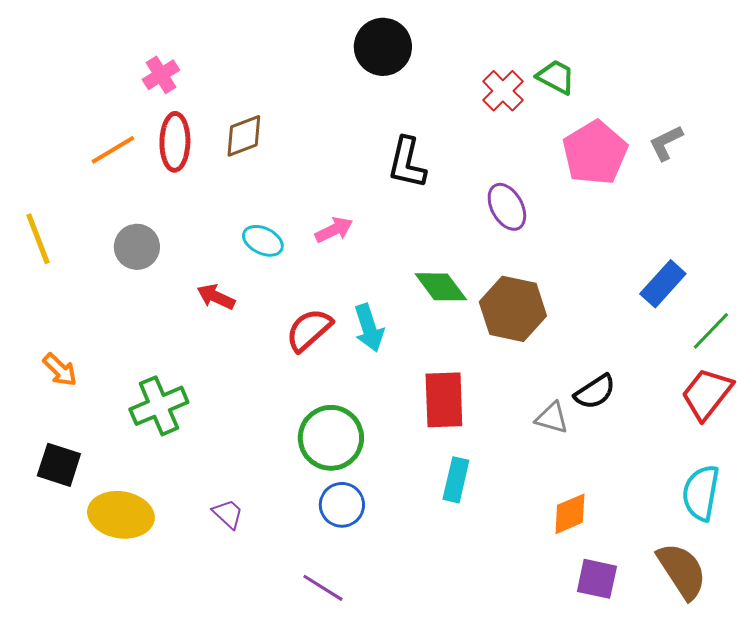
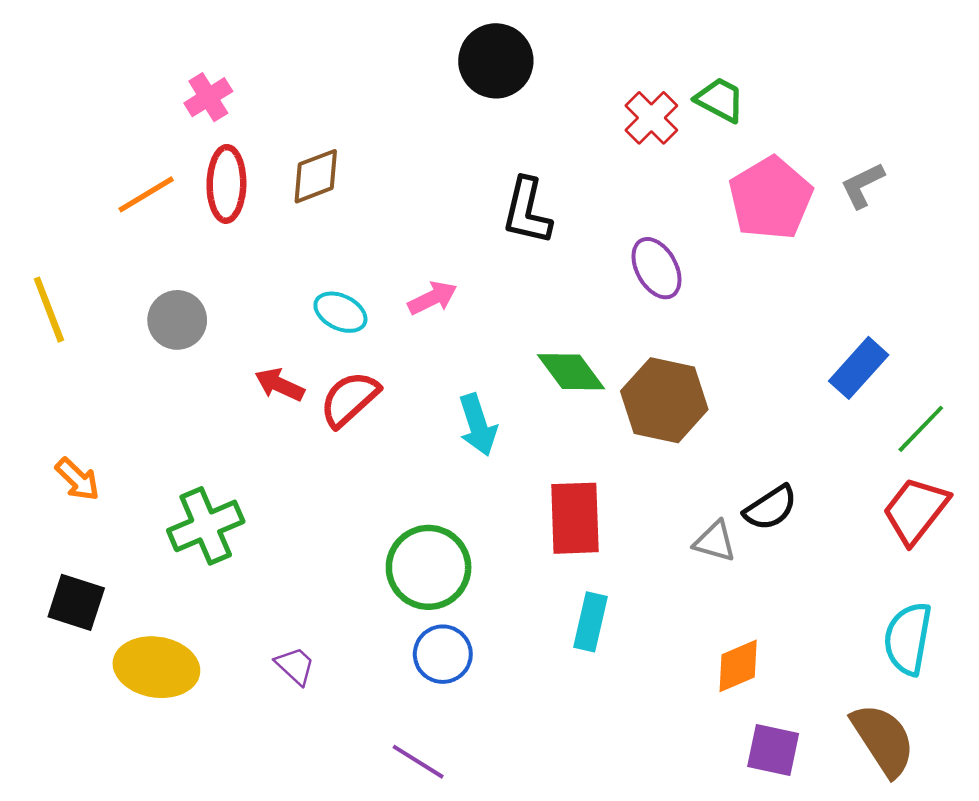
red semicircle: (309, 330) -> (349, 399), moved

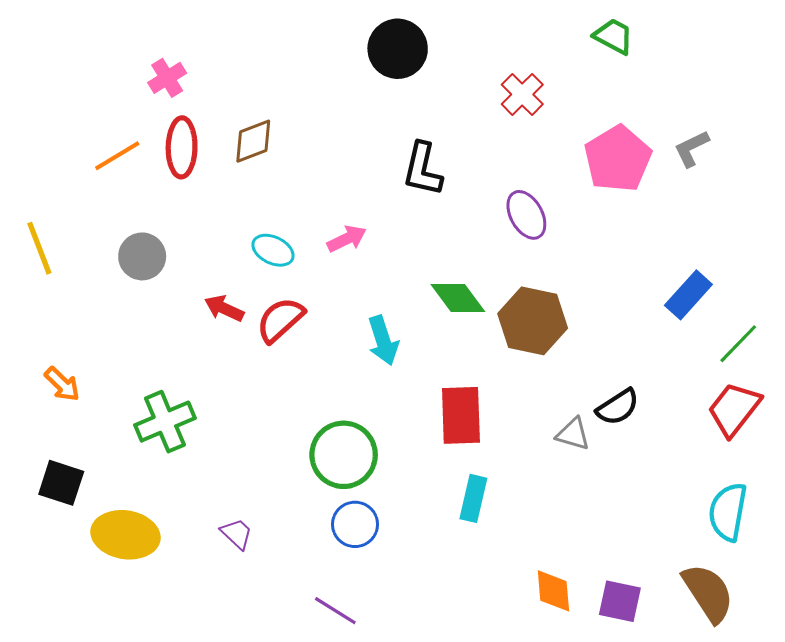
green trapezoid: (720, 100) -> (614, 36), moved
orange diamond: (738, 666) -> (553, 591), moved, turned -72

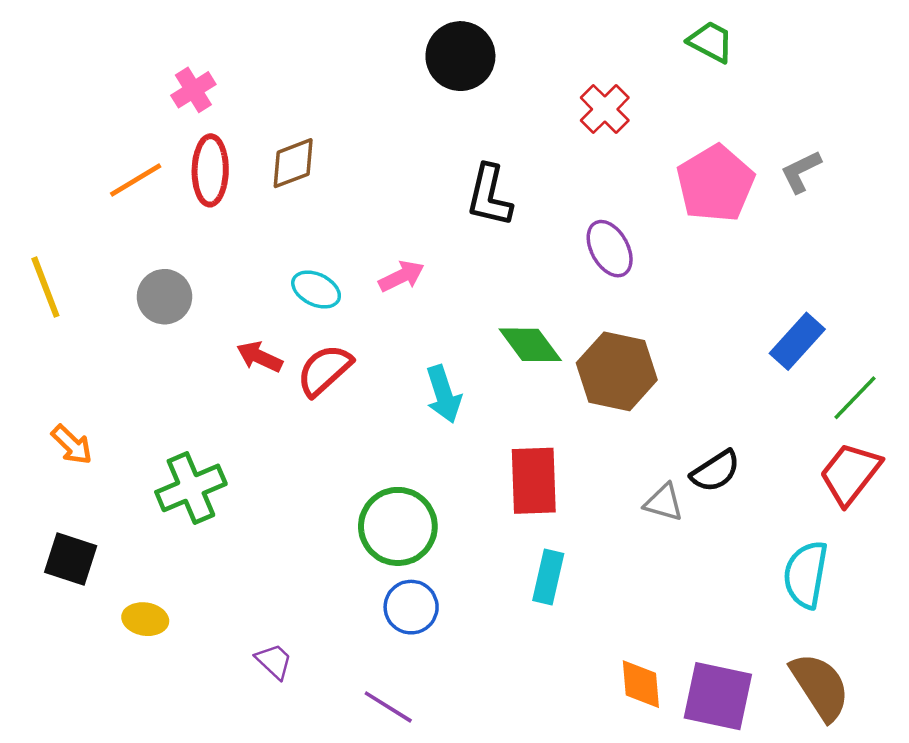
cyan semicircle: (728, 512) -> (806, 575), moved
purple trapezoid: (237, 534) -> (274, 661), moved
yellow ellipse: (126, 535) -> (145, 619), size x0.6
purple square: (620, 601) -> (718, 696), size x1.4

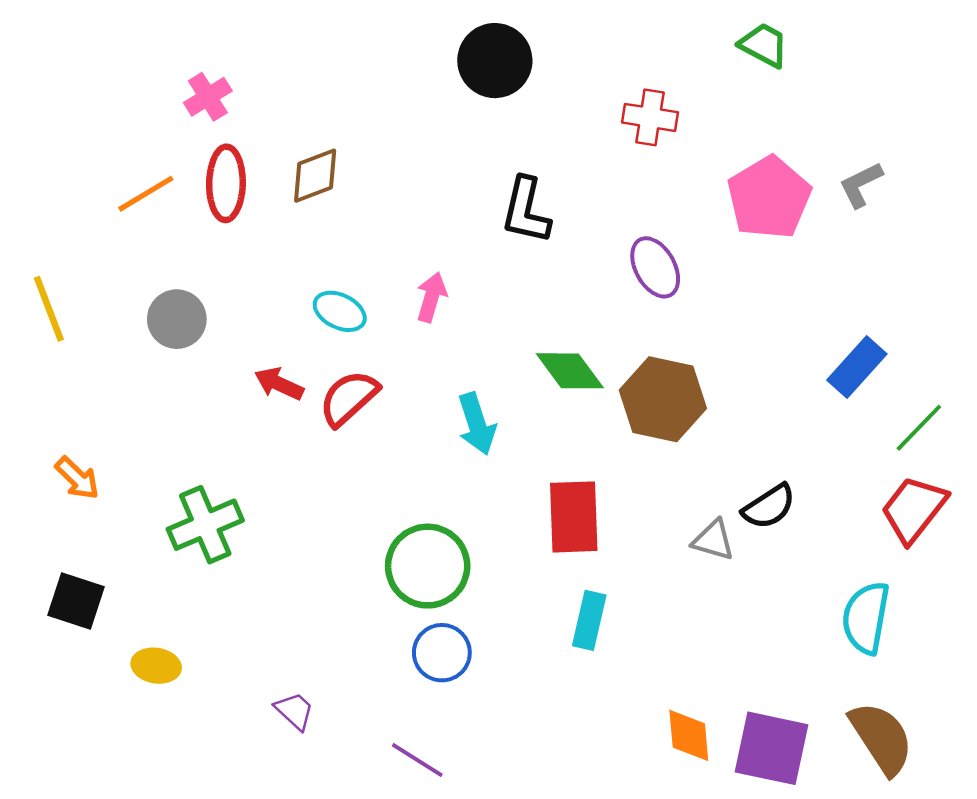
red cross: (605, 109) -> (650, 117), turned -36
pink arrow: (401, 276) -> (432, 297), turned -48

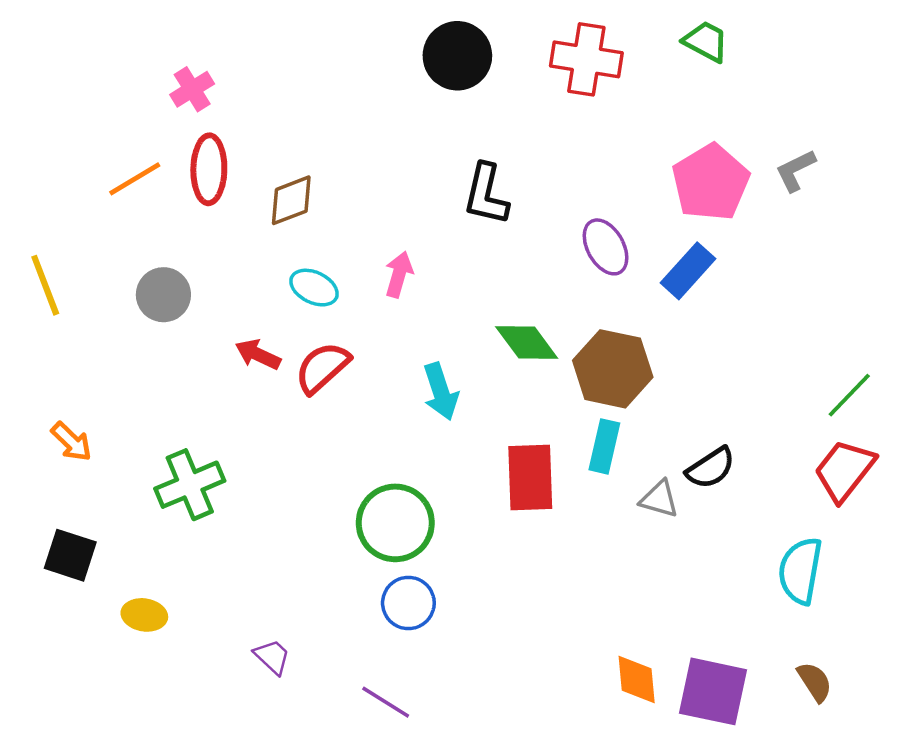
red cross: (650, 117) -> (586, 59), moved, size x1.4
brown diamond: (315, 176) -> (291, 200), moved
blue rectangle: (857, 367) -> (688, 271), moved
cyan rectangle: (589, 620) -> (604, 446), moved
brown semicircle: (881, 738) -> (815, 682), size x0.6

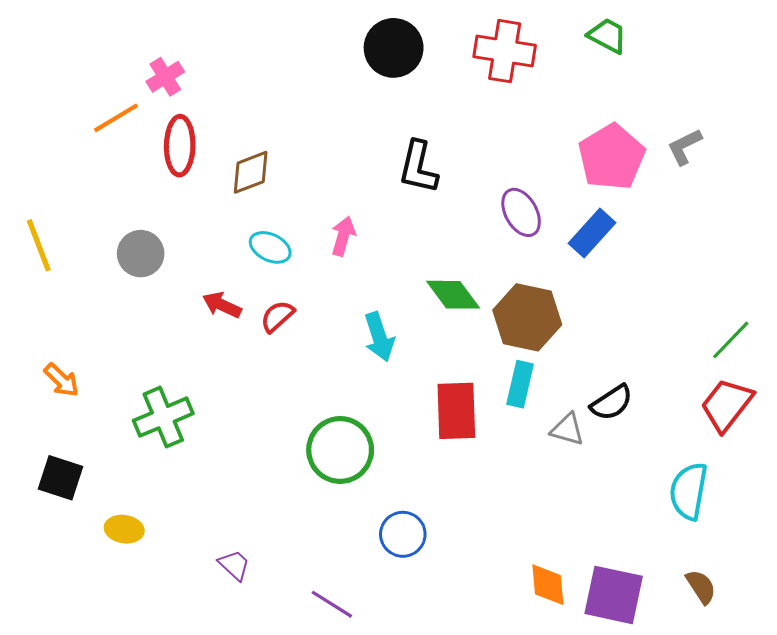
orange line: (135, 179) -> (116, 118), moved
red semicircle: (322, 368) -> (277, 316), size x0.7
blue circle: (408, 603) -> (403, 534), moved

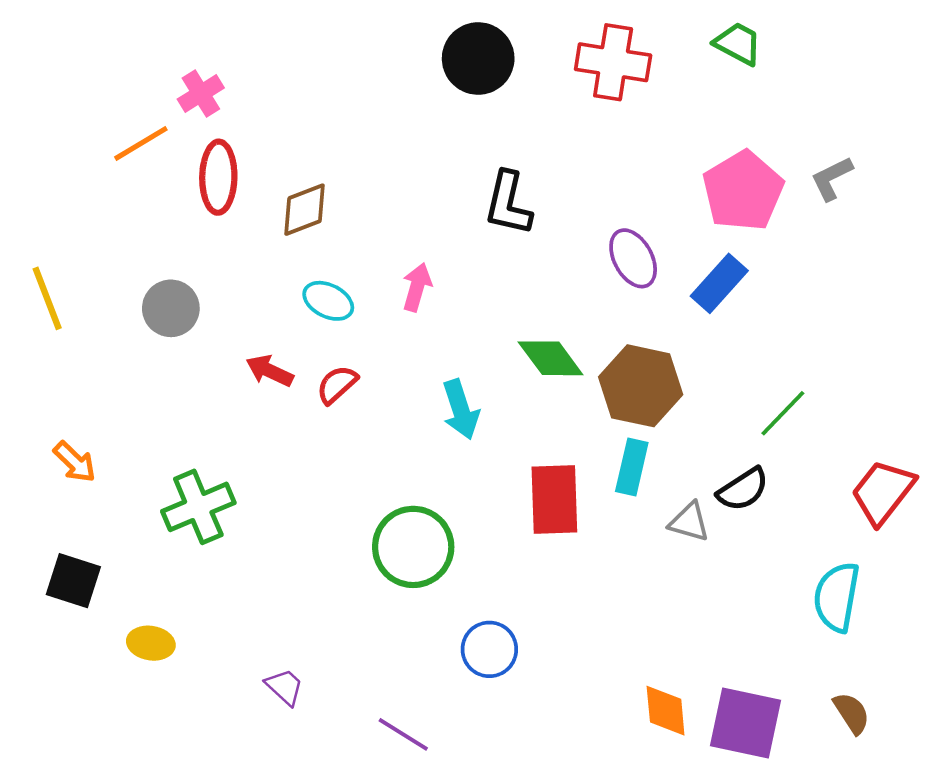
green line: (731, 340) -> (783, 413), moved

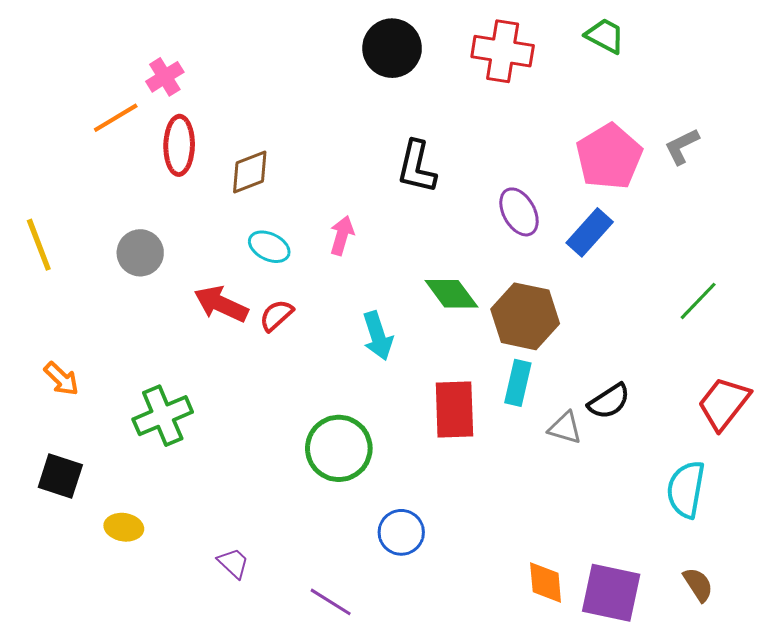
red arrow: (270, 371) -> (221, 304), size x1.4
green line: (783, 413) -> (698, 301), moved

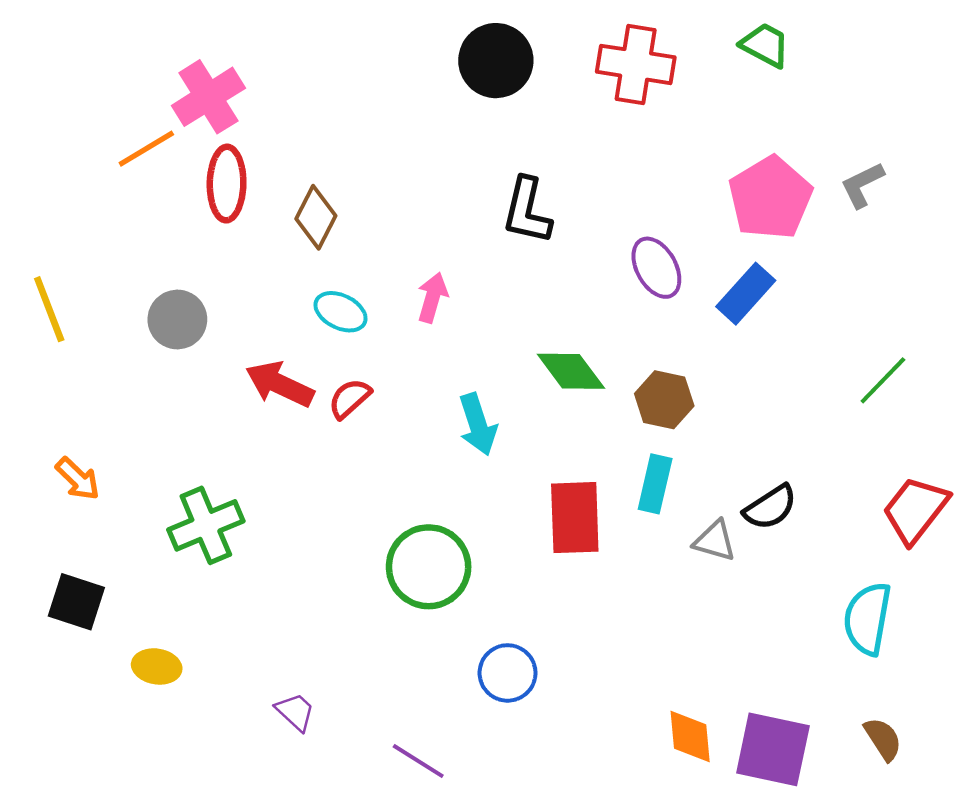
pink cross: (165, 77) -> (208, 97), size x1.5
brown diamond: (250, 172) -> (316, 217), turned -42
brown hexagon: (525, 316) -> (664, 400), size x0.7

